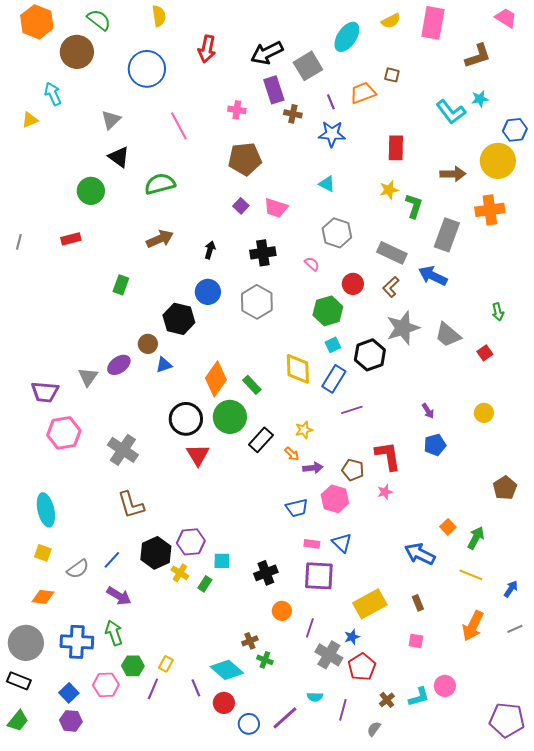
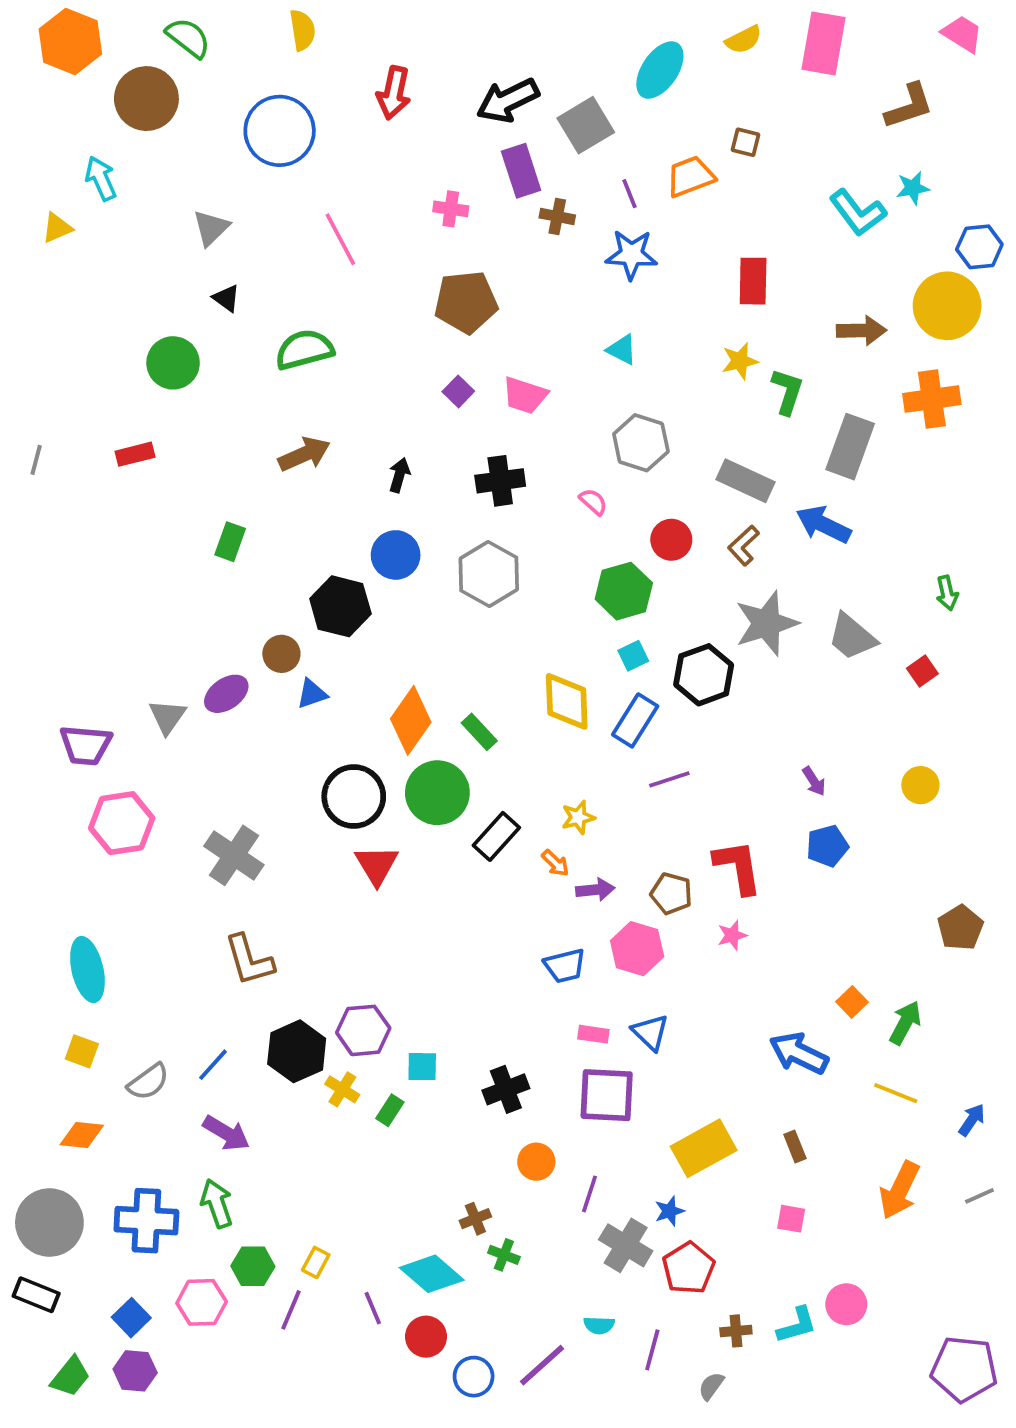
black triangle: (119, 157) -> (226, 298), size x0.7
brown cross: (387, 700) -> (736, 1331), turned 35
green trapezoid: (18, 721) -> (70, 1377), moved

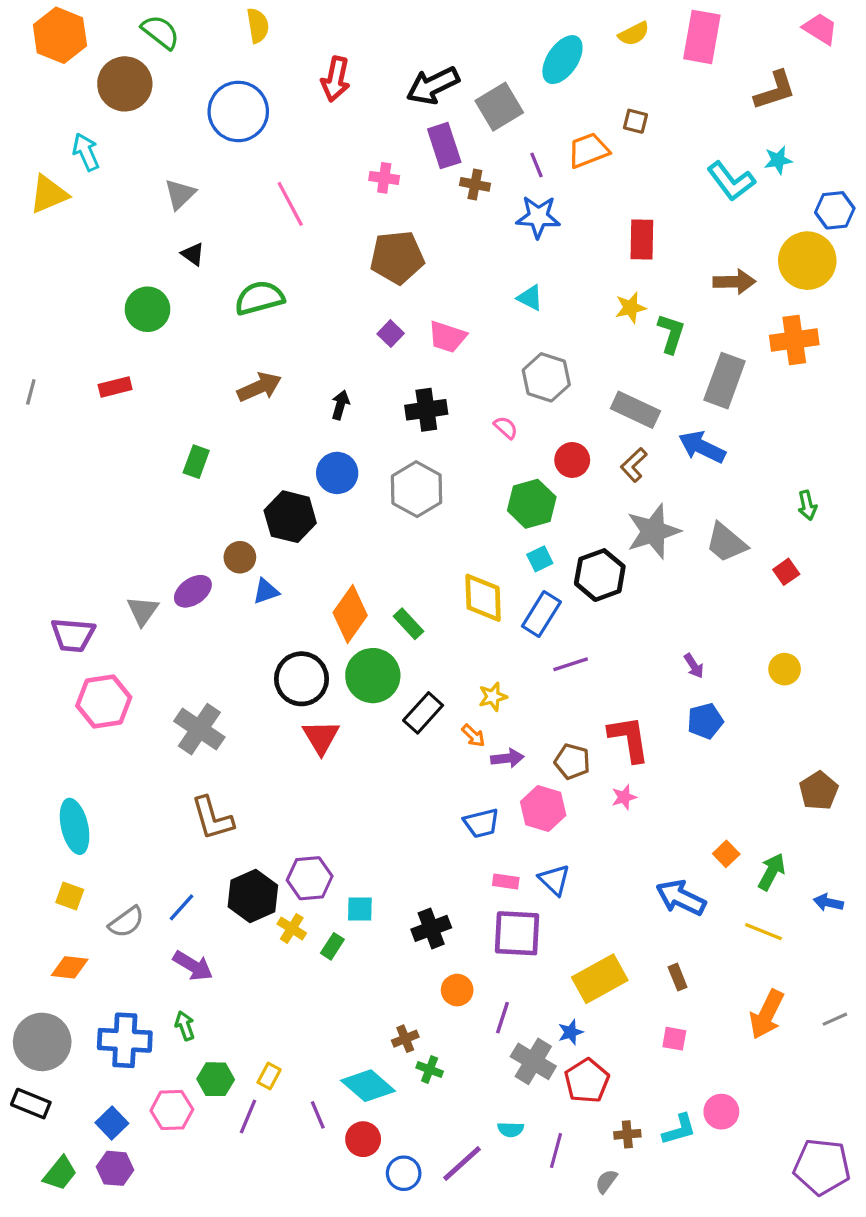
yellow triangle: (57, 228) -> (49, 194), size x1.5
blue arrow: (972, 1120) -> (828, 903), moved, turned -112
green arrow: (217, 1203) -> (185, 1026), size x0.7

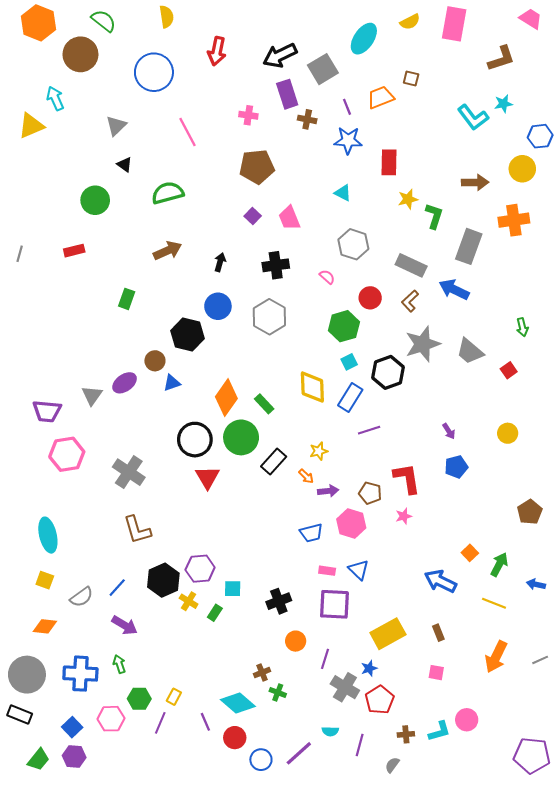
red rectangle: (642, 240) -> (389, 162), moved
yellow circle: (807, 261) -> (522, 169), size x0.7
pink trapezoid: (447, 337) -> (289, 218), turned 50

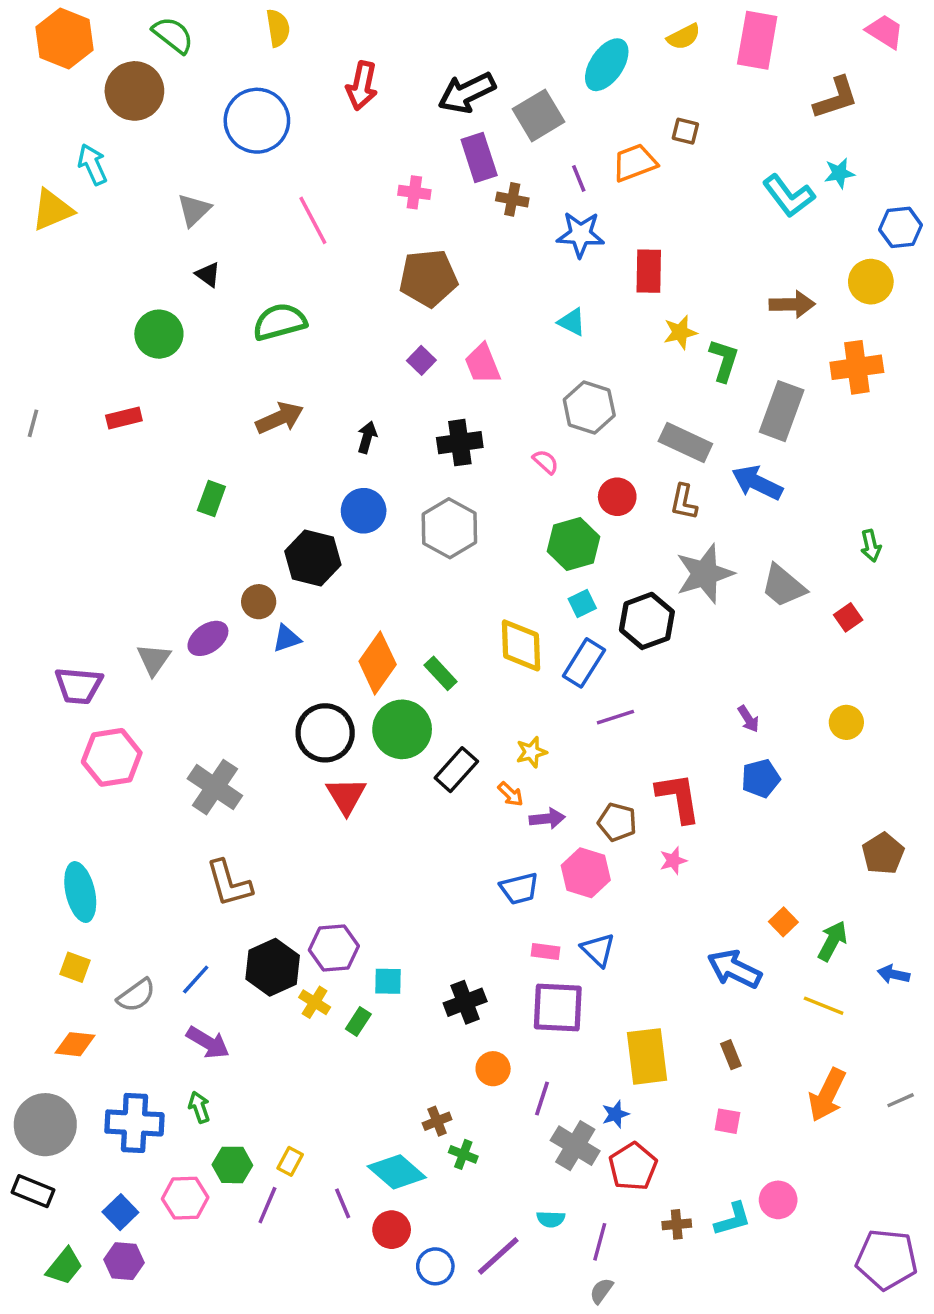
brown L-shape: (410, 301) -> (684, 502), turned -35
yellow rectangle: (388, 634) -> (647, 1056), turned -68
gray semicircle: (392, 765) -> (601, 1291), moved

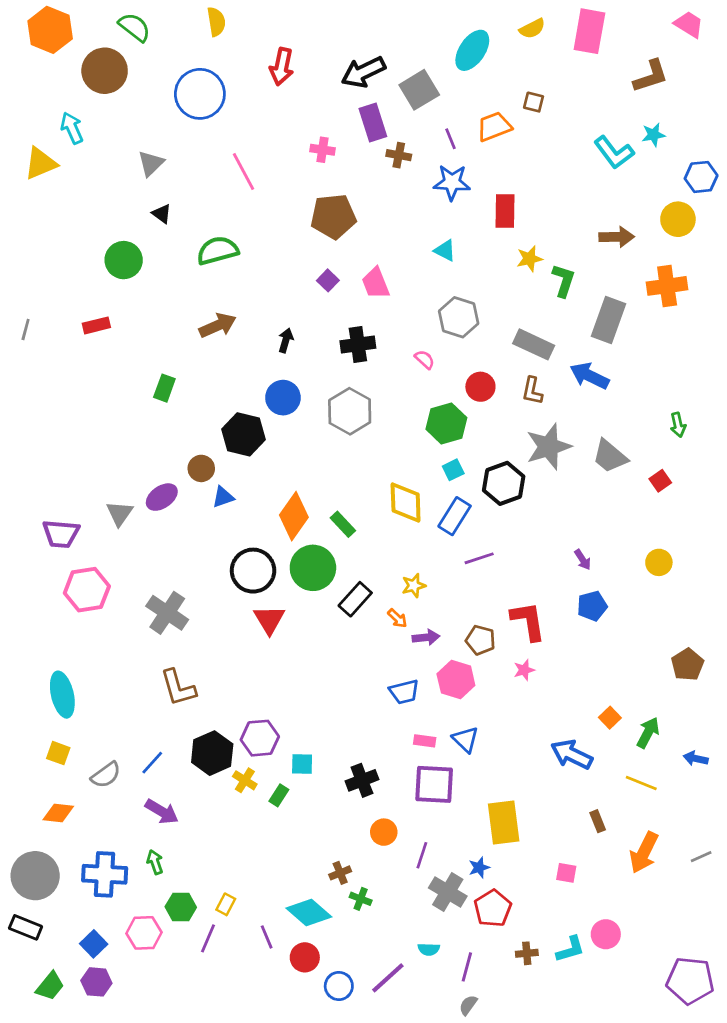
brown rectangle: (731, 1055) -> (598, 821), moved

